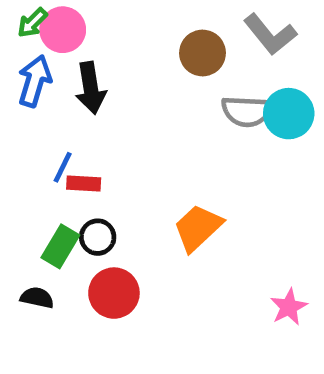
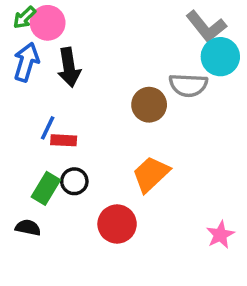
brown circle: (203, 53) -> (149, 105), moved
cyan circle: (289, 114) -> (220, 57), moved
red circle: (114, 293) -> (117, 224), moved

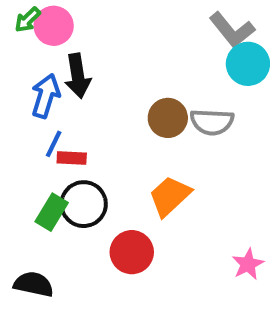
blue arrow: (26, 62) -> (46, 96), moved
gray semicircle: (188, 85) -> (212, 122), moved
black circle: (74, 181) -> (84, 204), size x1.5
black semicircle: (28, 228) -> (34, 284), moved, size x1.4

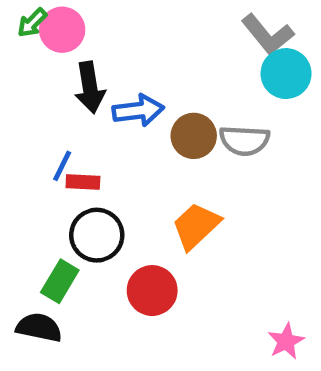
blue arrow: (46, 96) -> (138, 110), moved, turned 66
green rectangle: (52, 212) -> (60, 281), moved
pink star: (248, 264) -> (286, 341), moved

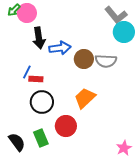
green rectangle: (60, 281) -> (41, 138), moved, turned -54
black semicircle: (39, 327) -> (17, 142), turned 42

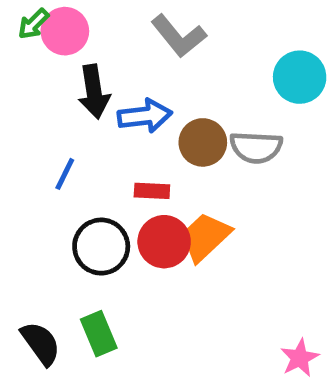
gray L-shape: (116, 15) -> (179, 36), moved
red rectangle: (36, 79) -> (152, 191), moved
red circle: (66, 126) -> (164, 242), moved

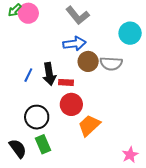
black arrow: (94, 92) -> (49, 74), moved
blue arrow: (145, 116) -> (74, 44), moved
orange trapezoid: (205, 237) -> (89, 125), moved
black circle: (101, 247) -> (37, 117), moved

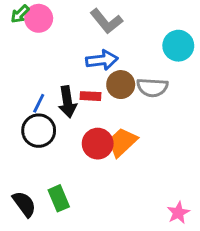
red rectangle: (66, 82) -> (90, 96), moved
black circle: (37, 117) -> (39, 131), moved
orange trapezoid: (89, 125) -> (122, 142), moved

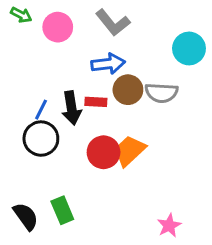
green arrow: (20, 14) -> (21, 15), turned -108
pink circle: (39, 18) -> (58, 27), moved
pink star: (178, 213) -> (169, 226), moved

